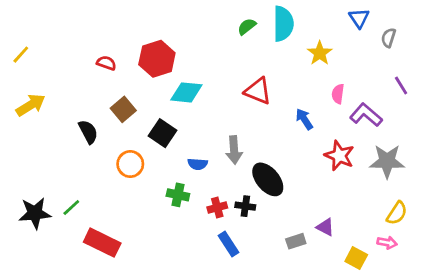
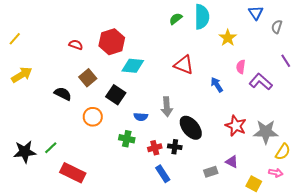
black semicircle: (88, 132) -> (63, 94), turned -36
red star: (339, 156) -> (236, 126), moved
gray star: (387, 161) -> (266, 132), moved

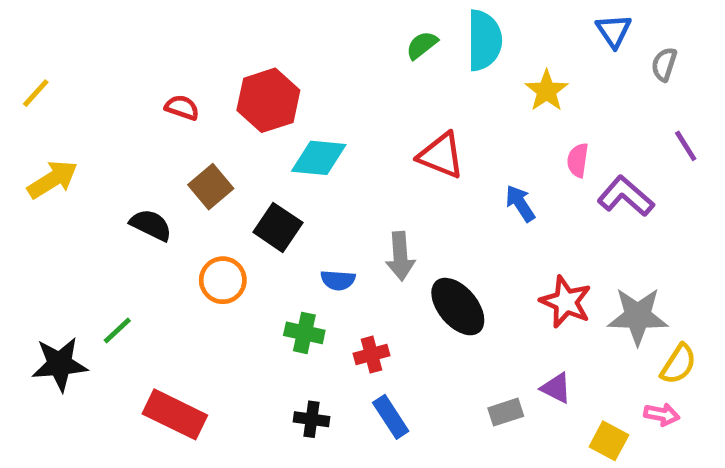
black cross: (175, 147) -> (312, 419), moved
green line: (51, 148) -> (117, 331), moved

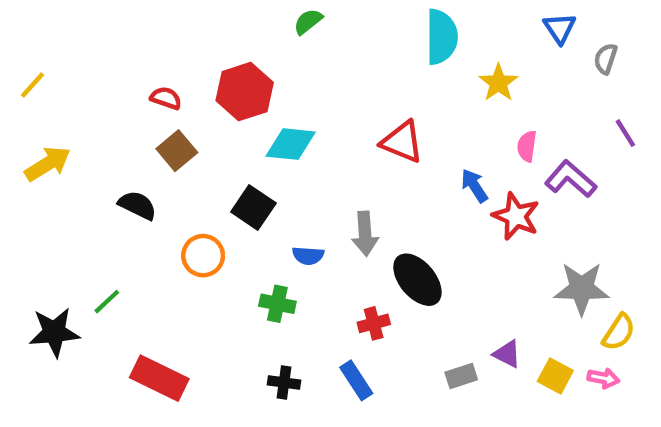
green semicircle: (422, 45) -> (308, 22), moved
brown square: (211, 187) -> (177, 151), moved
red star: (566, 302) -> (516, 216), moved
red cross: (371, 355) -> (374, 323), moved
yellow square: (609, 441) -> (555, 376), moved

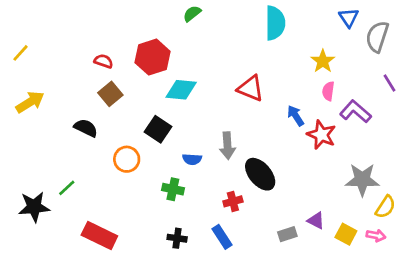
gray semicircle: (606, 59) -> (377, 37), size x1.6
yellow star: (498, 83) -> (323, 61), moved

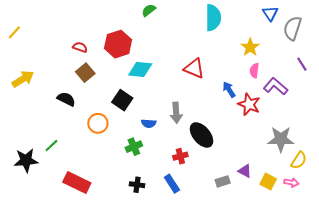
yellow line: (20, 53) -> (14, 32), moved
green cross: (173, 189) -> (134, 147), turned -35

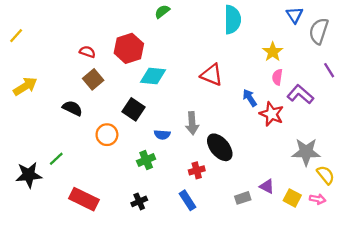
yellow semicircle: (299, 160) -> (326, 175), turned -72
black cross: (137, 185) -> (139, 201), moved, turned -32

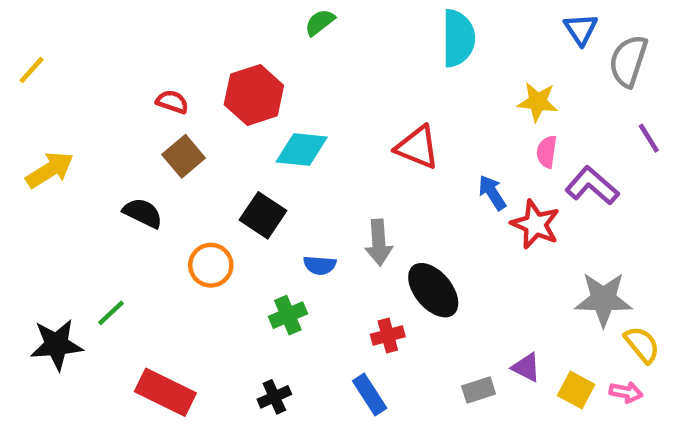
yellow star: (273, 52) -> (538, 102), turned -30

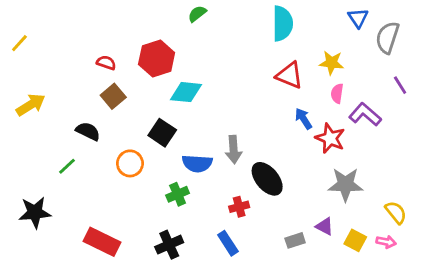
red triangle: (417, 147) -> (290, 75), moved
blue semicircle: (320, 265) -> (197, 163), size x1.5
gray star: (603, 299) -> (345, 184), moved
green line: (111, 313) -> (67, 166), moved
black cross: (274, 397) -> (169, 245), size x1.4

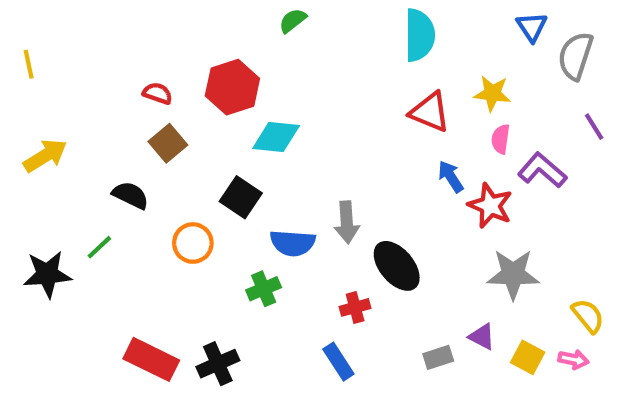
yellow line: (19, 43) -> (29, 64), turned -54
black star: (35, 212) -> (47, 274), moved
black cross: (169, 245) -> (218, 364), moved

